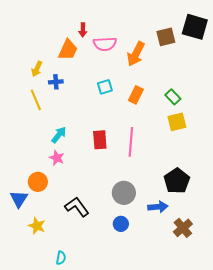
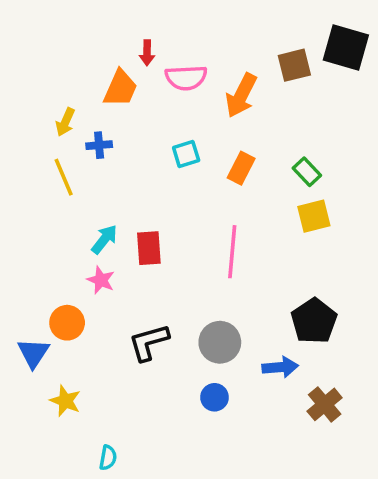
red rectangle: (100, 140) -> (149, 248), moved
black L-shape: (77, 207) -> (149, 342), moved, turned -70

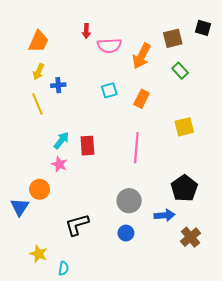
black square: (346, 47) -> (203, 28), size x0.6
orange trapezoid: (120, 88) -> (38, 41), moved
green rectangle: (307, 172) -> (180, 71), moved
black L-shape: (149, 342) -> (77, 225), moved
yellow star: (65, 401) -> (38, 254), moved

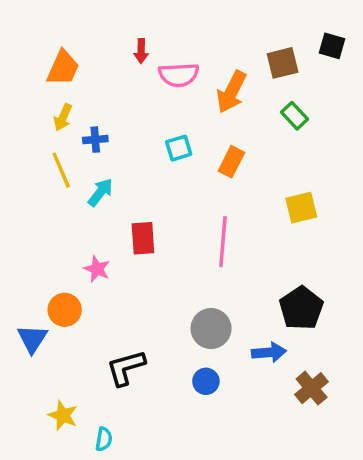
cyan arrow: (61, 140) -> (100, 192), moved

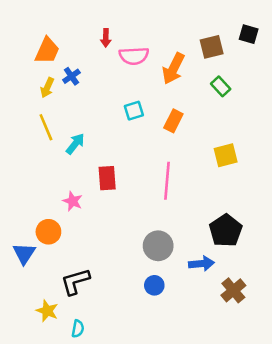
blue cross: (95, 140) -> (71, 76), moved, turned -30
black L-shape: (126, 368) -> (75, 281), moved

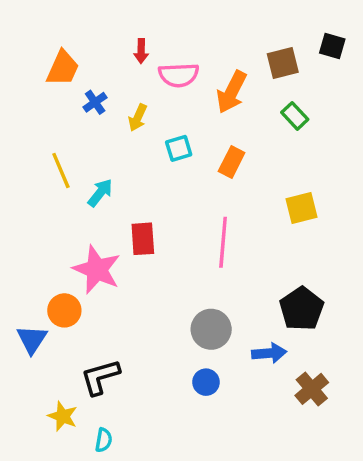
yellow arrow: (47, 88) -> (138, 118), moved
pink star: (73, 201) -> (97, 270), size x1.8

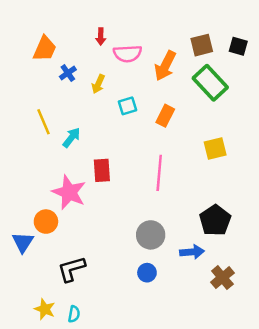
black square: (332, 46) -> (238, 46), moved
green rectangle: (295, 116) -> (210, 83), size x1.8
yellow star: (63, 416) -> (45, 309), moved

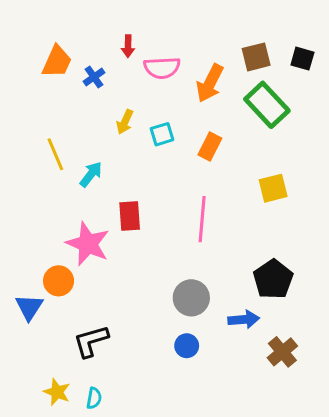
blue cross: (68, 73) -> (94, 77), moved
yellow arrow: (98, 84) -> (125, 122), moved

